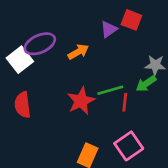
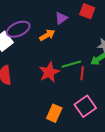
purple triangle: (109, 29) -> (61, 18), moved

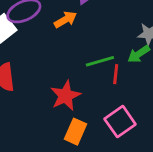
red star: (49, 72) -> (65, 96), moved

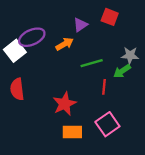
green line: (100, 61) -> (92, 63), moved
orange rectangle: (76, 132) -> (72, 132), turned 66

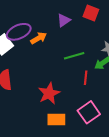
orange arrow: (65, 44) -> (39, 38), moved

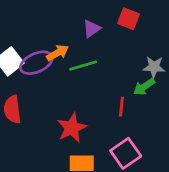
purple ellipse: (19, 32) -> (36, 63), moved
green line: (74, 56) -> (83, 66), moved

